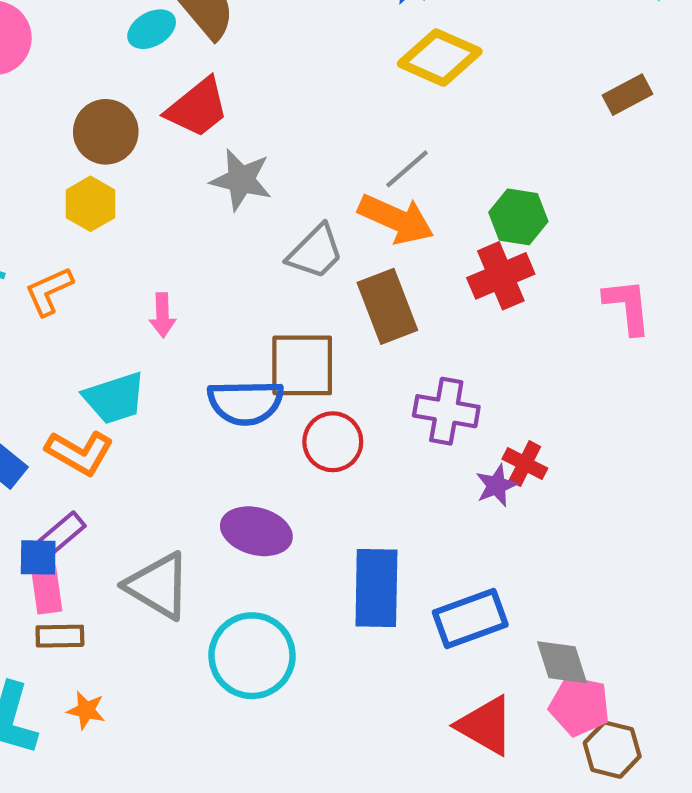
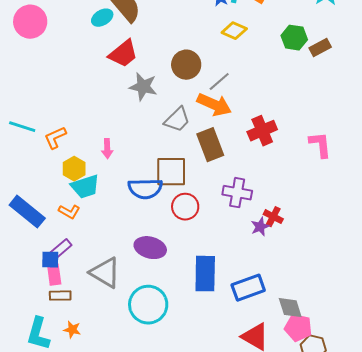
yellow diamond: (440, 58) -> (234, 31), size x0.7
brown circle: (106, 132) -> (186, 65), moved
yellow hexagon: (90, 204) -> (74, 169), moved
green hexagon: (518, 217) -> (294, 38), moved
orange L-shape: (80, 453) -> (69, 212), size x0.7

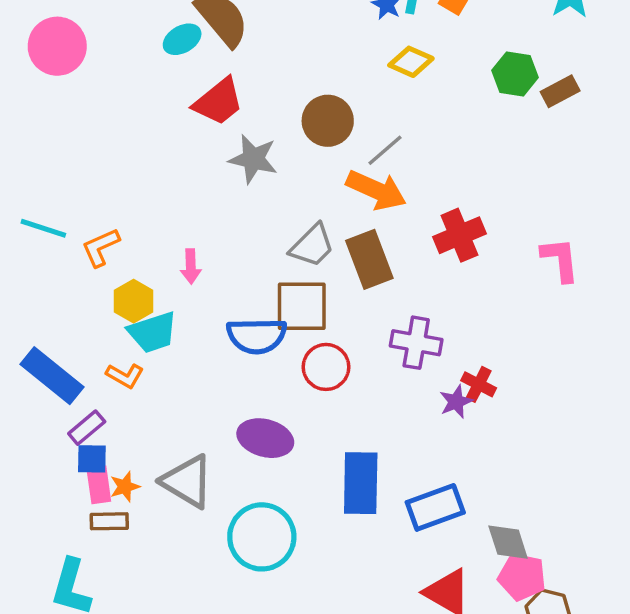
gray trapezoid: (177, 120) -> (312, 246), moved
purple rectangle: (61, 249) -> (87, 428), moved
orange star: (72, 330) -> (125, 487), moved, turned -30

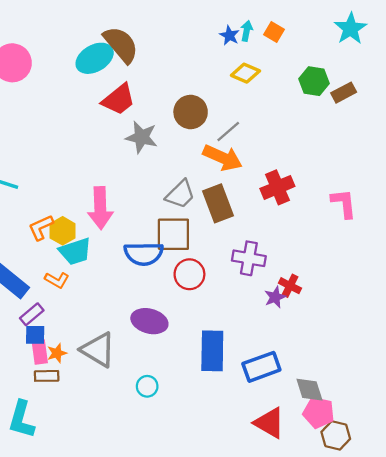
cyan ellipse: (182, 39) -> (95, 58), size x1.5
orange L-shape: (101, 247) -> (41, 227), moved
pink arrow: (191, 266) -> (100, 208), size x1.8
cyan circle: (262, 537) -> (147, 386), size x0.5

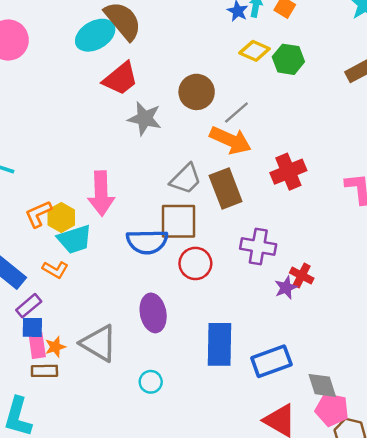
green hexagon: (314, 81) -> (288, 59), moved
purple ellipse: (149, 321) -> (153, 313), turned 64

